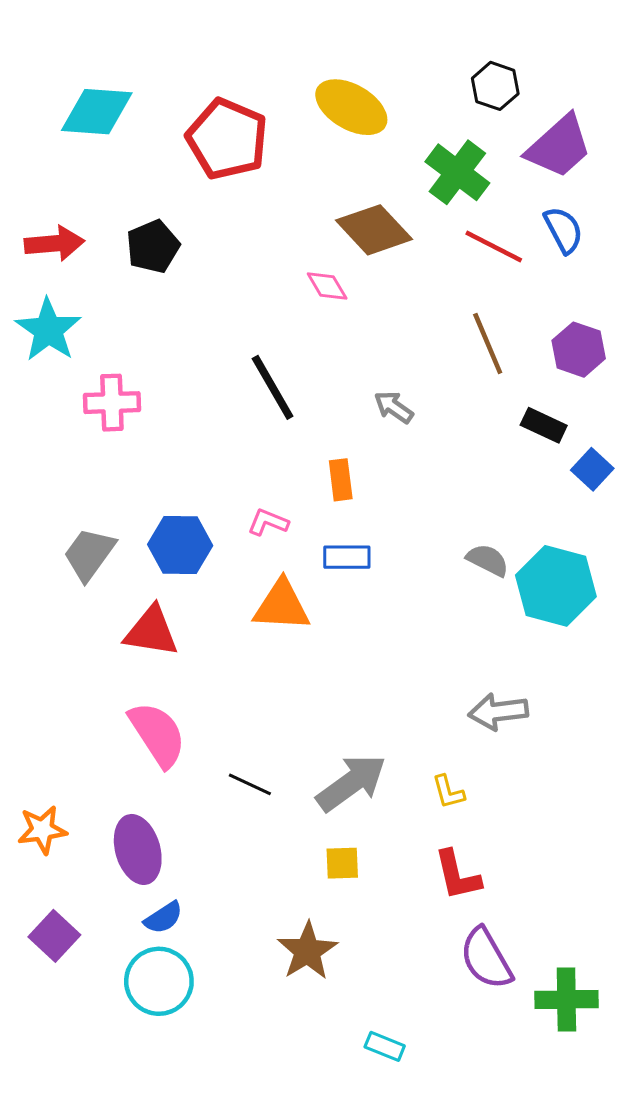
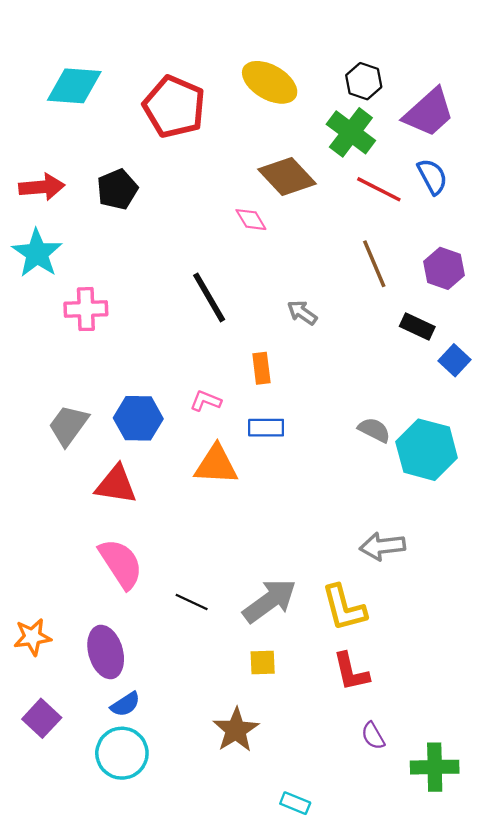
black hexagon: (495, 86) -> (364, 81), moved
yellow L-shape: (448, 792) -> (344, 608), size x1.8
purple semicircle: (486, 959) -> (373, 736), size x0.6

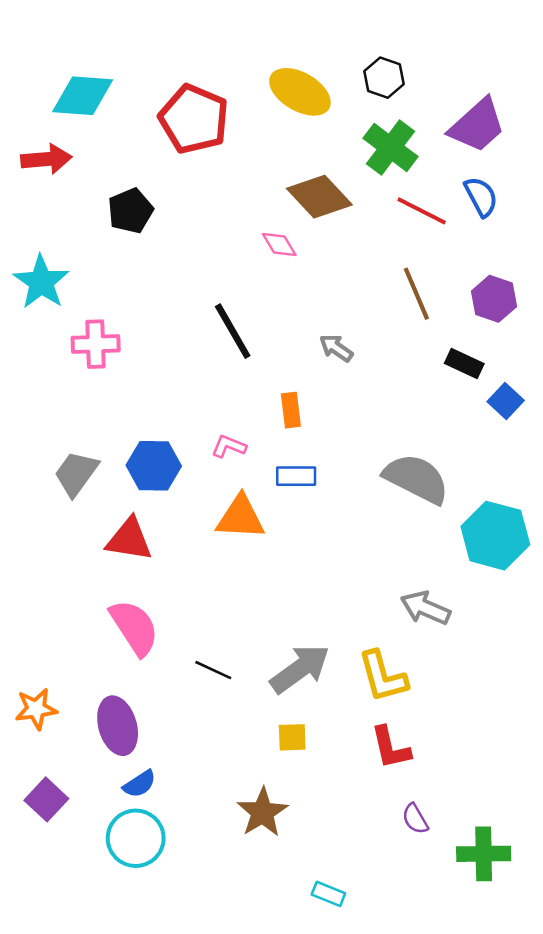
black hexagon: (364, 81) -> (384, 78), moved
red arrow: (42, 187) -> (46, 159), moved
gray semicircle: (374, 430) -> (416, 479), size x1.8
cyan hexagon: (427, 450) -> (495, 536), moved
gray arrow: (382, 546) -> (425, 608), turned 30

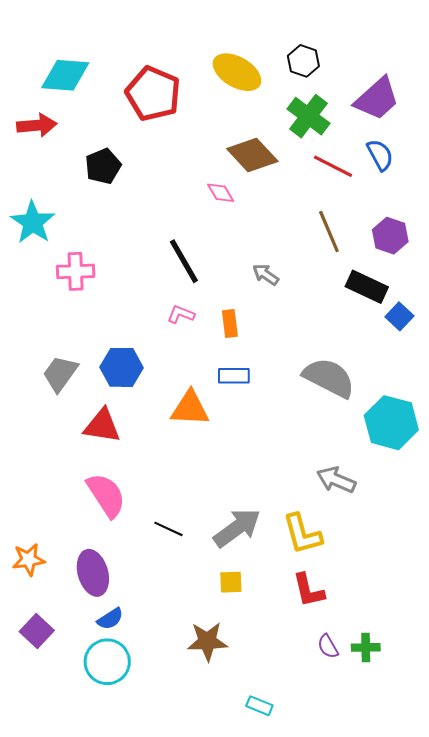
black rectangle: (464, 363) -> (367, 287), size x1.4
pink L-shape: (229, 446) -> (181, 314), moved
brown star: (262, 812) -> (207, 641), turned 30
green cross: (484, 854) -> (366, 647), moved, size x0.7

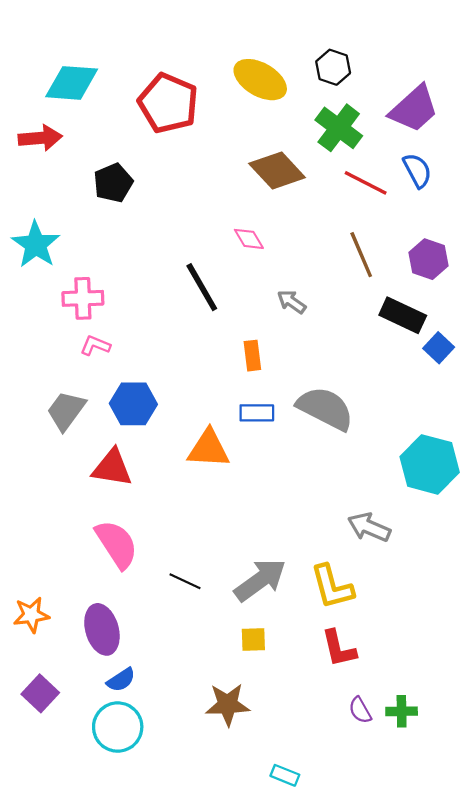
pink diamond: (221, 193) -> (249, 239), moved
pink L-shape: (181, 314) -> (95, 346), moved
gray semicircle: (329, 378) -> (325, 408), moved

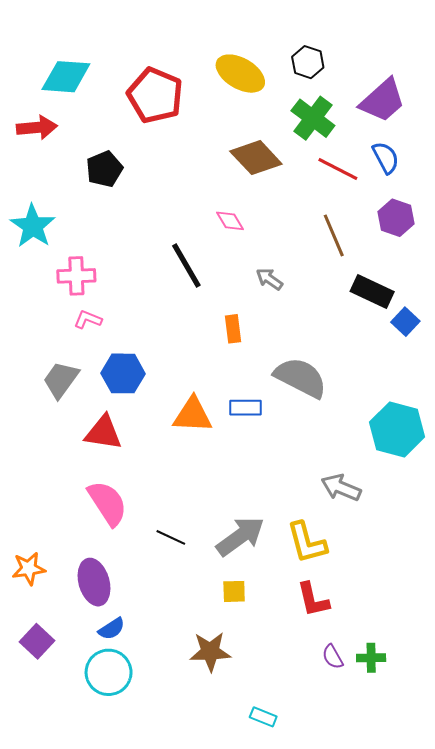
purple hexagon: (429, 259) -> (396, 218), moved
blue rectangle: (257, 413) -> (246, 408), moved

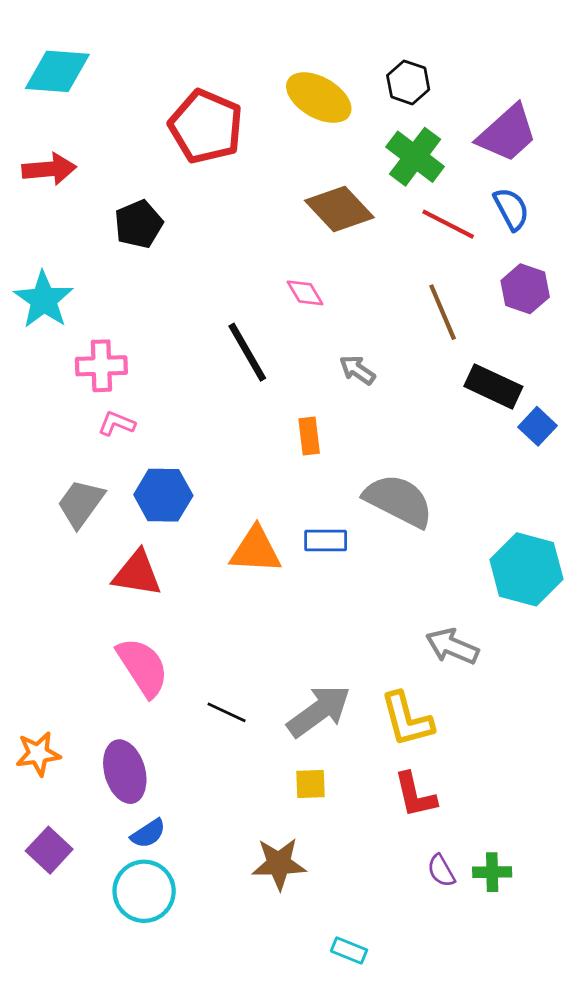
cyan diamond: (66, 77) -> (57, 71), moved

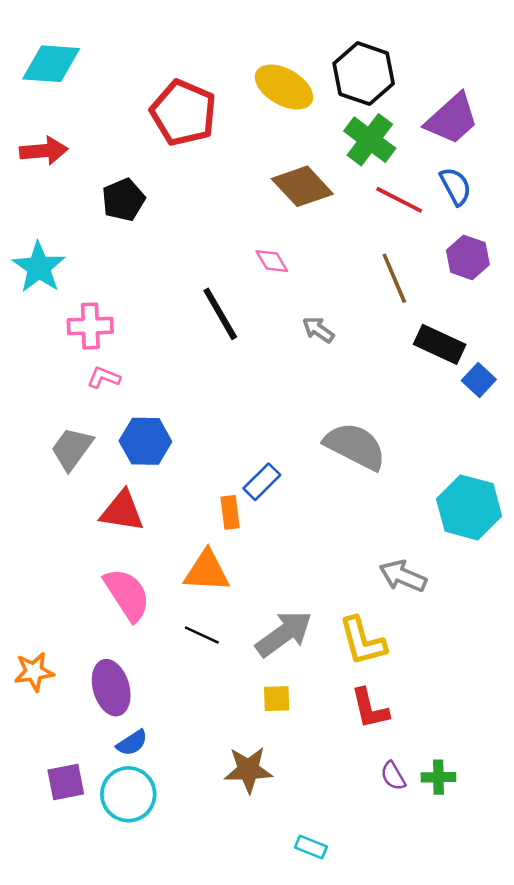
black hexagon: (408, 82) -> (364, 74), size x1.6
orange rectangle: (309, 436) -> (230, 512), moved
blue rectangle: (326, 541) -> (262, 482), moved, turned -45
orange triangle: (255, 550) -> (207, 571), moved
purple square: (49, 850) -> (66, 782), moved, turned 36

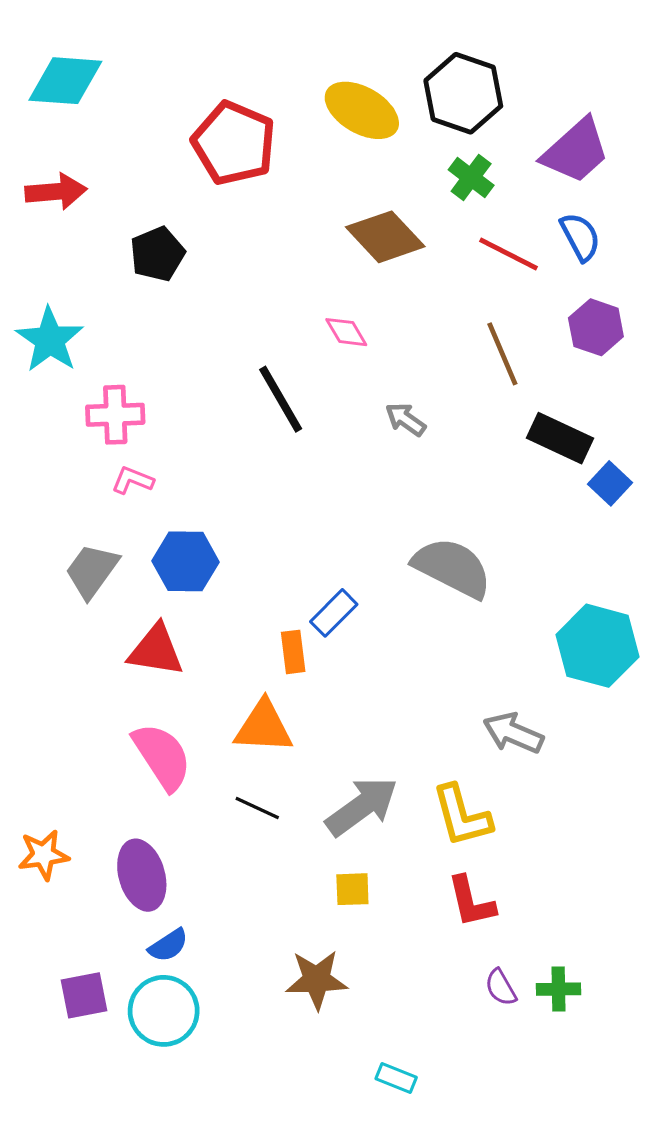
green cross: (370, 140) -> (471, 177), size x0.7

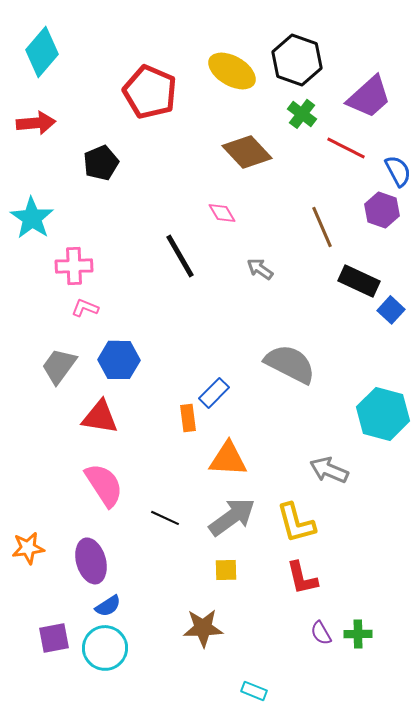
cyan diamond: (65, 81) -> (42, 52), turned -54
blue semicircle: (580, 237) -> (398, 171), moved
red line: (509, 254) -> (346, 148), moved
orange triangle: (264, 727) -> (228, 459), moved

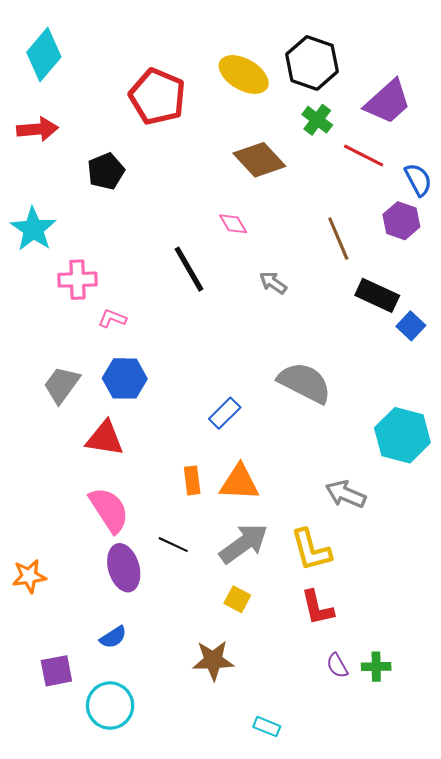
pink L-shape: (85, 308) -> (112, 318), moved
orange rectangle: (188, 418) -> (192, 480), moved
purple ellipse: (91, 561) -> (124, 568), moved
yellow square: (226, 570) -> (237, 599), turned 30
cyan circle: (105, 648) -> (110, 706), moved

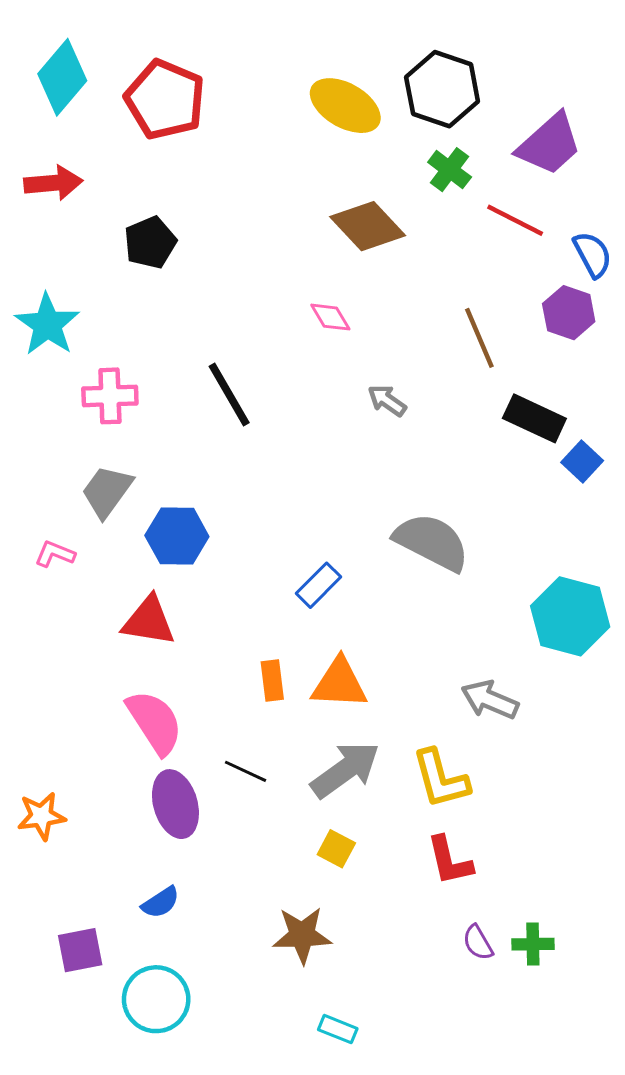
red pentagon: (157, 97) -> (165, 100), moved
black line: (189, 269) -> (229, 394), moved
pink L-shape: (112, 318) -> (55, 554), moved
gray trapezoid: (62, 385) -> (107, 491), moved
cyan rectangle: (267, 727) -> (338, 1029), moved

